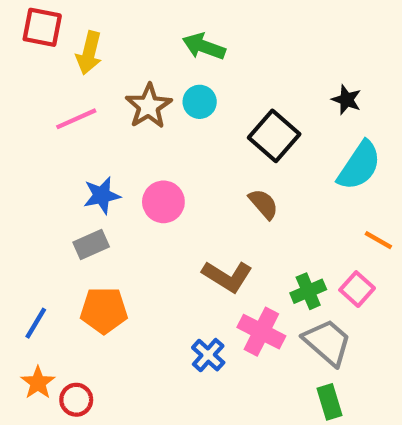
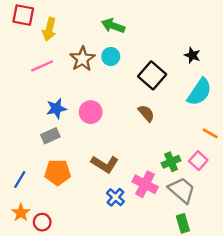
brown L-shape: (227, 276) -> (105, 164), moved

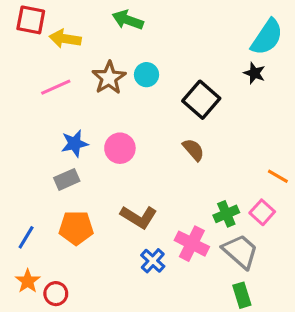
green arrow: (113, 26) -> (128, 20), moved
yellow arrow: (49, 29) -> (65, 39), turned 85
cyan semicircle: (199, 92) -> (267, 37), moved

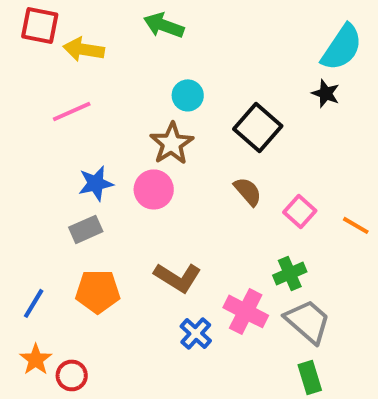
brown star: (109, 78) -> (172, 143), moved
pink square: (262, 212) -> (300, 211), moved

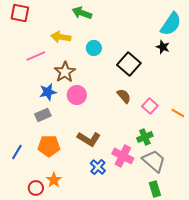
yellow arrow: (84, 49) -> (61, 37), moved
brown star: (172, 143) -> (65, 72), moved
orange star: (36, 359) -> (54, 180), moved

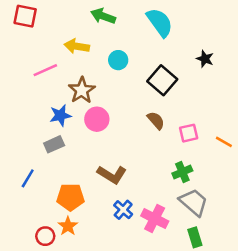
cyan semicircle: (171, 24) -> (160, 22), moved, turned -70
pink square: (150, 106) -> (189, 133), turned 35
orange pentagon: (49, 146) -> (70, 197), moved
blue line: (17, 152) -> (28, 178), moved
pink cross: (123, 156) -> (155, 219), moved

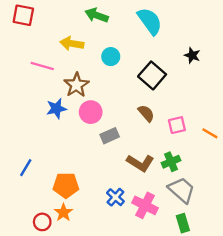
pink line: (45, 70) -> (42, 66), turned 40
gray rectangle: (54, 144) -> (110, 136), moved
brown L-shape: (112, 175) -> (140, 163), moved

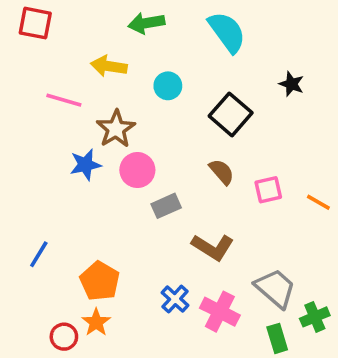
green arrow: (97, 15) -> (146, 23), turned -30
green cross: (171, 162) -> (315, 317), moved
orange pentagon: (66, 185) -> (100, 281), turned 30

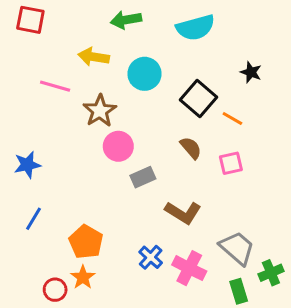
cyan semicircle: (227, 32) -> (195, 28), turned 111
cyan circle: (168, 86) -> (145, 74), size x1.4
blue star: (85, 165) -> (27, 165), moved
orange line: (318, 202) -> (232, 119), moved

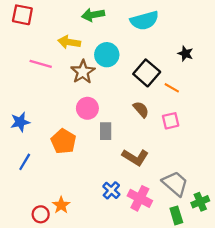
brown star: (100, 111) -> (83, 72), moved
gray rectangle: (143, 177) -> (106, 131), turned -66
orange pentagon: (86, 242) -> (63, 141), moved

